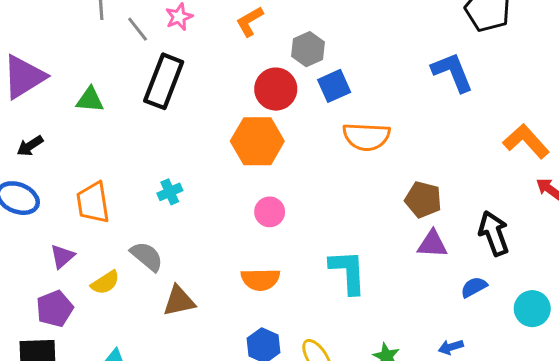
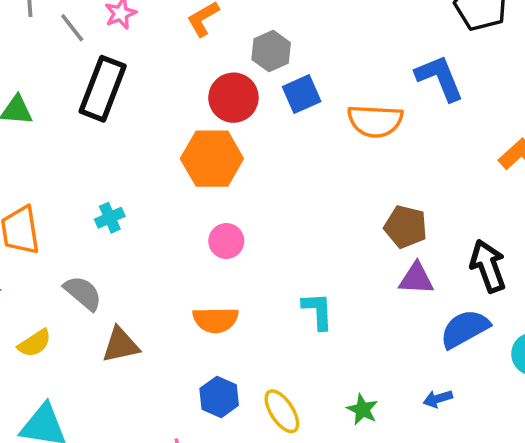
orange semicircle: (366, 137) -> (375, 121), moved
cyan L-shape: (348, 272) -> (318, 311), size x0.7
yellow semicircle: (105, 283) -> (35, 343), moved
blue semicircle: (474, 287) -> (465, 329), size x1.6

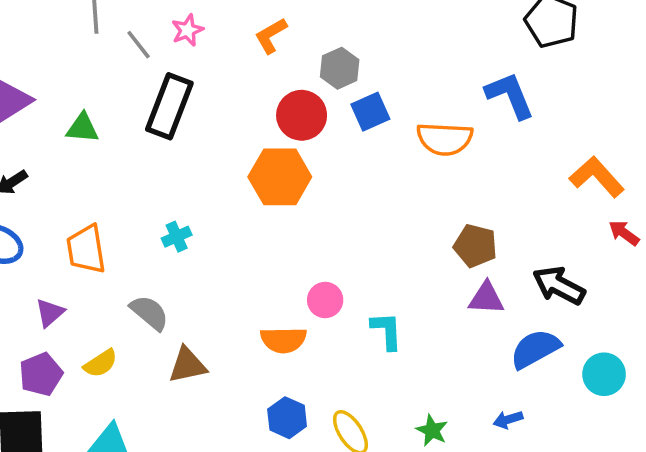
pink circle: (226, 241) -> (325, 300), moved
black arrow: (488, 266) -> (559, 286), turned -42

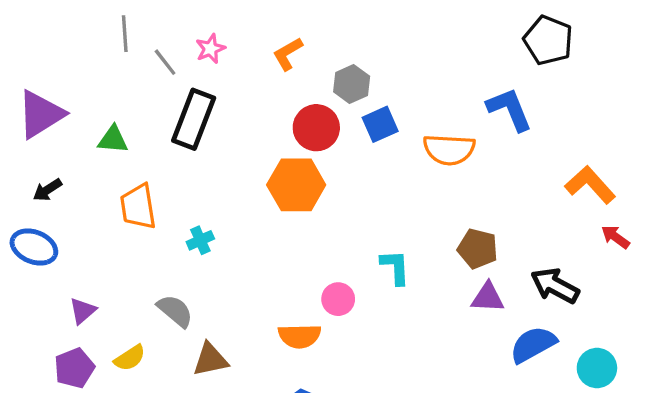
orange trapezoid: (86, 249) -> (138, 207), moved
cyan L-shape: (387, 331) -> (395, 267), moved

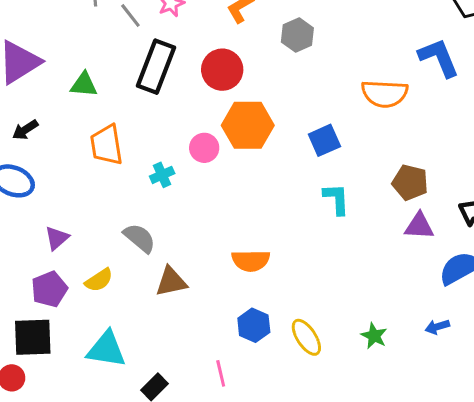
blue square: (380, 124) -> (324, 140), moved
red circle: (316, 128) -> (222, 70), moved
pink circle: (338, 299) -> (204, 148), moved

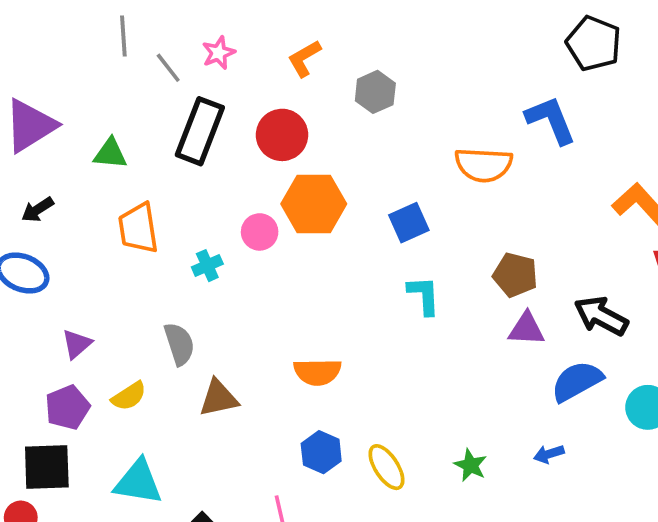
gray semicircle: (140, 238) -> (179, 344), turned 32

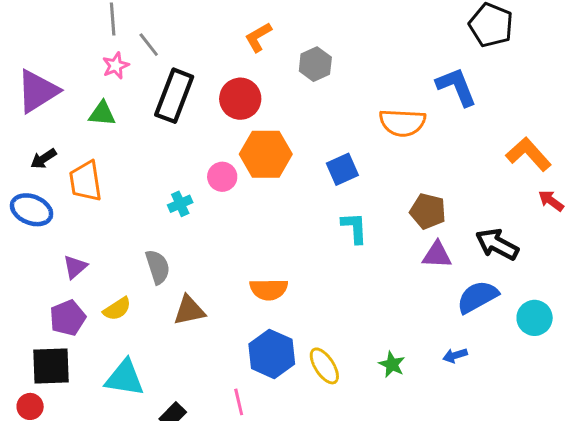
pink star: (219, 53) -> (116, 66), moved
orange trapezoid: (138, 228) -> (86, 181), moved
blue hexagon: (321, 452) -> (272, 354), size x1.4

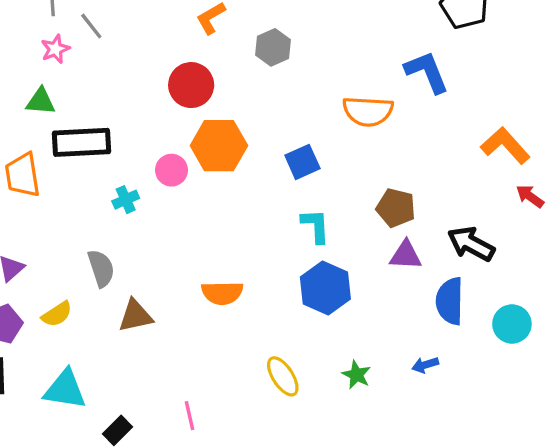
black rectangle: (174, 96) -> (81, 142), moved, turned 66
blue semicircle: (477, 297) -> (450, 301), turned -60
blue hexagon: (272, 354) -> (325, 288), moved

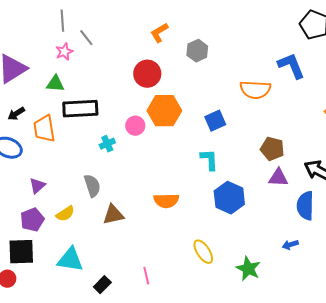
cyan L-shape: (316, 226) -> (209, 160), moved
green star: (356, 375) -> (248, 269), moved, size x1.4

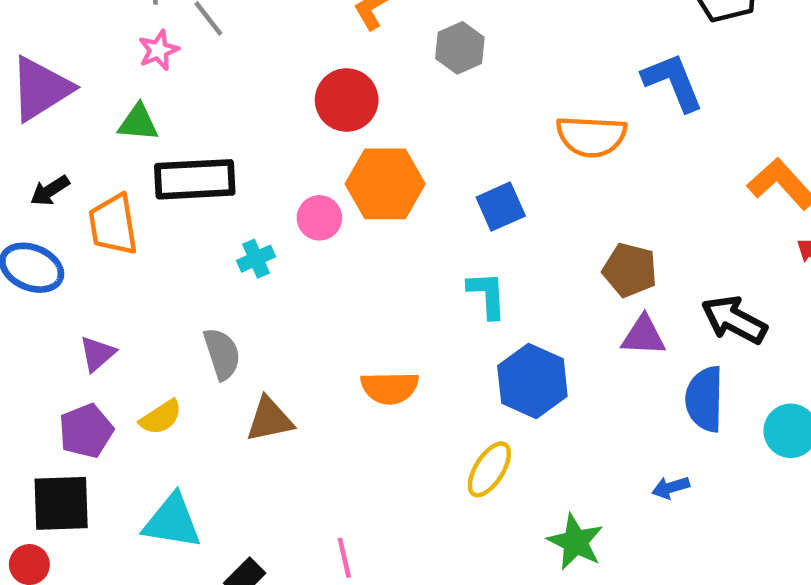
yellow ellipse: (203, 252) -> (489, 469), moved, turned 65

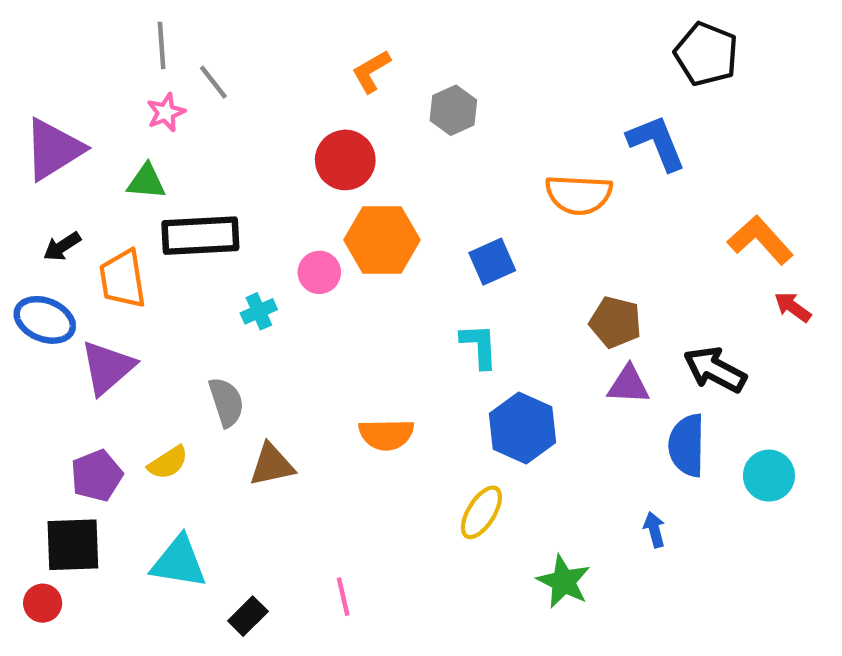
purple triangle: (97, 354) -> (107, 367), moved, size x1.6
blue arrow: (671, 487) -> (654, 530), turned 92

